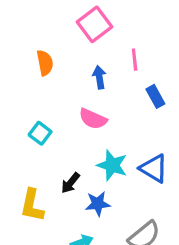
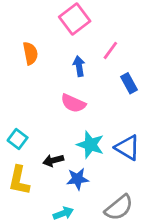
pink line: (135, 60) -> (110, 50), turned 42
cyan square: (40, 133) -> (18, 139), moved
black arrow: (70, 183) -> (53, 160), turned 36

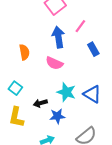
orange semicircle: (30, 53) -> (24, 52), moved
blue arrow: (79, 66) -> (58, 37), size x1.5

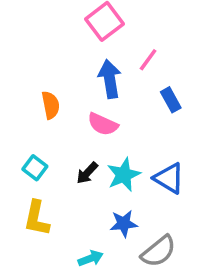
cyan star: (66, 92) -> (124, 175), turned 30
black arrow: (40, 103) -> (87, 173), moved, turned -32
blue star: (57, 116) -> (124, 224), moved

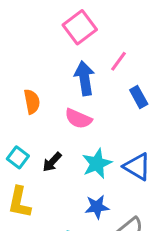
black arrow: (87, 173) -> (52, 162), moved

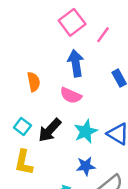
pink line: (119, 61) -> (103, 35), moved
black arrow: (52, 162) -> (50, 130), size x1.5

